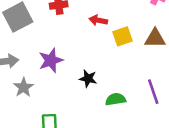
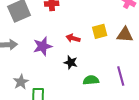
red arrow: (98, 20) -> (73, 38), moved
gray star: (23, 87) -> (21, 82), moved

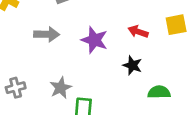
purple star: (43, 46) -> (94, 40), turned 30

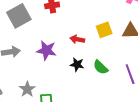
green semicircle: (159, 92) -> (101, 67), moved, turned -126

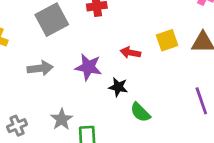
black star: (77, 65) -> (118, 87), moved
green semicircle: (101, 67) -> (140, 112), moved

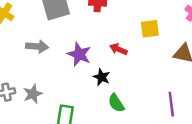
yellow square: (167, 40) -> (150, 29), moved
gray star: (62, 119) -> (33, 94), moved

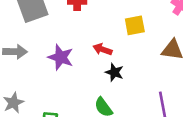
black star: (102, 77) -> (114, 72), moved

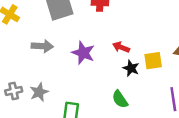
yellow square: (135, 25) -> (153, 61), moved

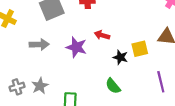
red arrow: (121, 47) -> (102, 35), moved

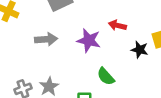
green semicircle: (113, 86) -> (106, 76), moved

